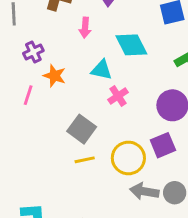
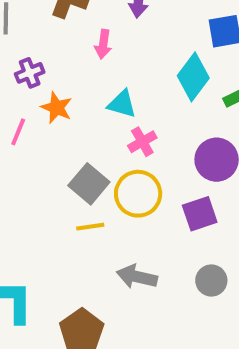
cyan diamond: (131, 45) -> (193, 77), moved, turned 60
yellow circle: (128, 158) -> (138, 194), moved
gray arrow: (144, 191) -> (137, 277), moved

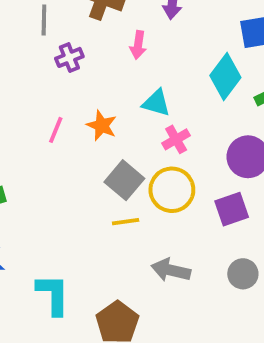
purple cross: (30, 73) -> (69, 57), moved
orange star: (57, 108) -> (102, 125), moved

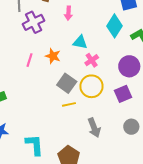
purple cross: (69, 57) -> (34, 22), size x1.5
gray arrow: (171, 270) -> (94, 128), turned -120

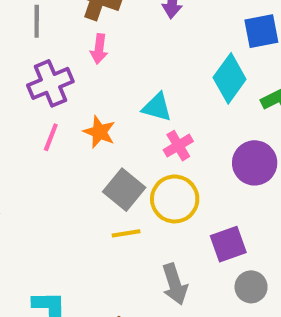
pink arrow: (68, 13) -> (99, 49), moved
purple cross: (34, 22) -> (50, 83), moved
purple square: (123, 94) -> (228, 244), moved

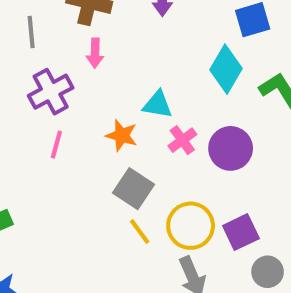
orange star: (99, 132) -> (122, 135), moved
purple circle: (255, 163) -> (231, 148), moved
yellow circle: (175, 199) -> (191, 226), moved
yellow line: (126, 233) -> (140, 232), turned 68

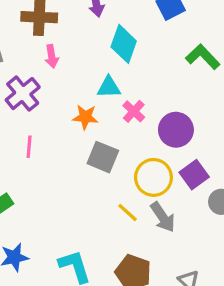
cyan diamond: (226, 69) -> (124, 44), moved
pink line: (56, 145) -> (29, 147), moved
purple circle: (231, 148) -> (176, 130), moved
yellow line: (140, 232) -> (128, 213), moved

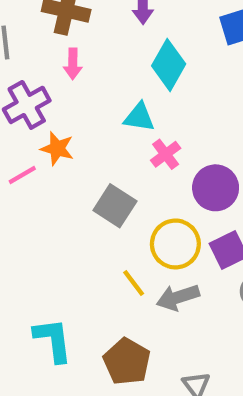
orange star: (85, 117) -> (57, 149), moved
pink line: (29, 147) -> (22, 175), turned 45
gray arrow: (163, 217) -> (178, 297), turned 96

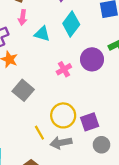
cyan triangle: (139, 117) -> (42, 34), moved
purple circle: (216, 188) -> (92, 59), moved
gray square: (115, 206) -> (23, 90), moved

